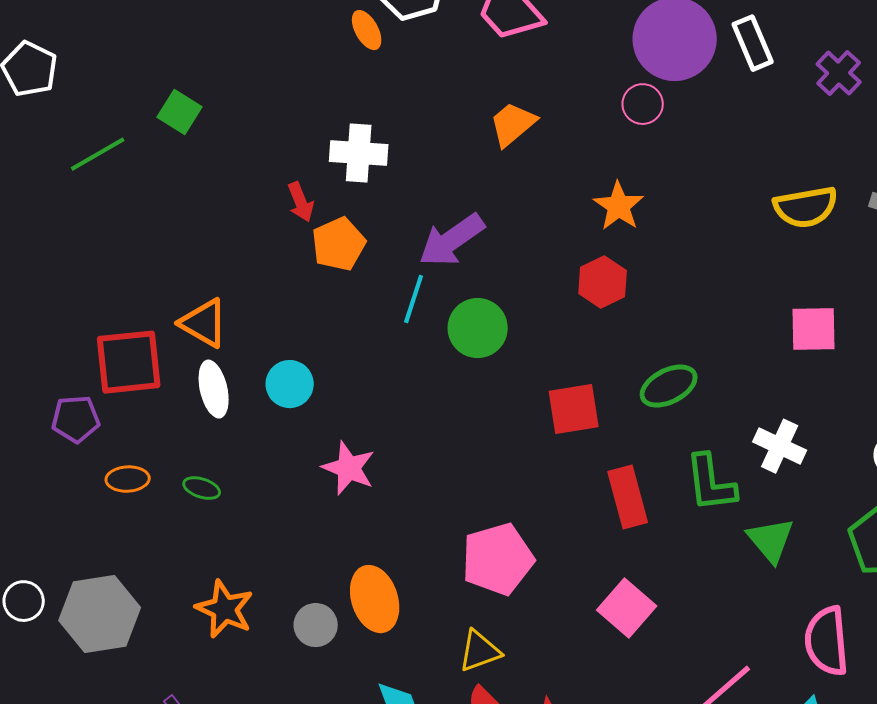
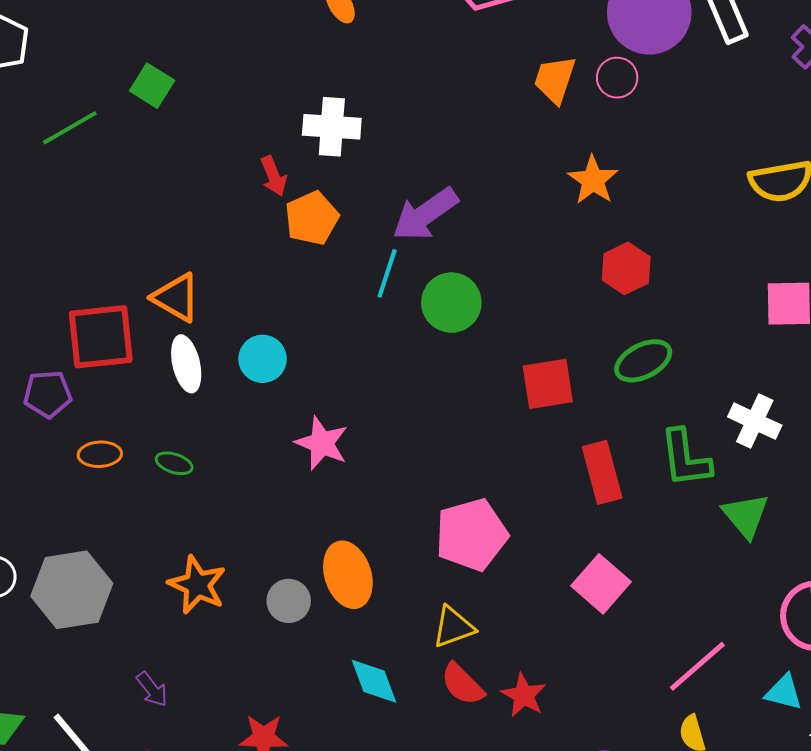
orange trapezoid: (513, 124) -> (555, 80), moved, turned -32
red hexagon: (603, 282) -> (626, 268), moved

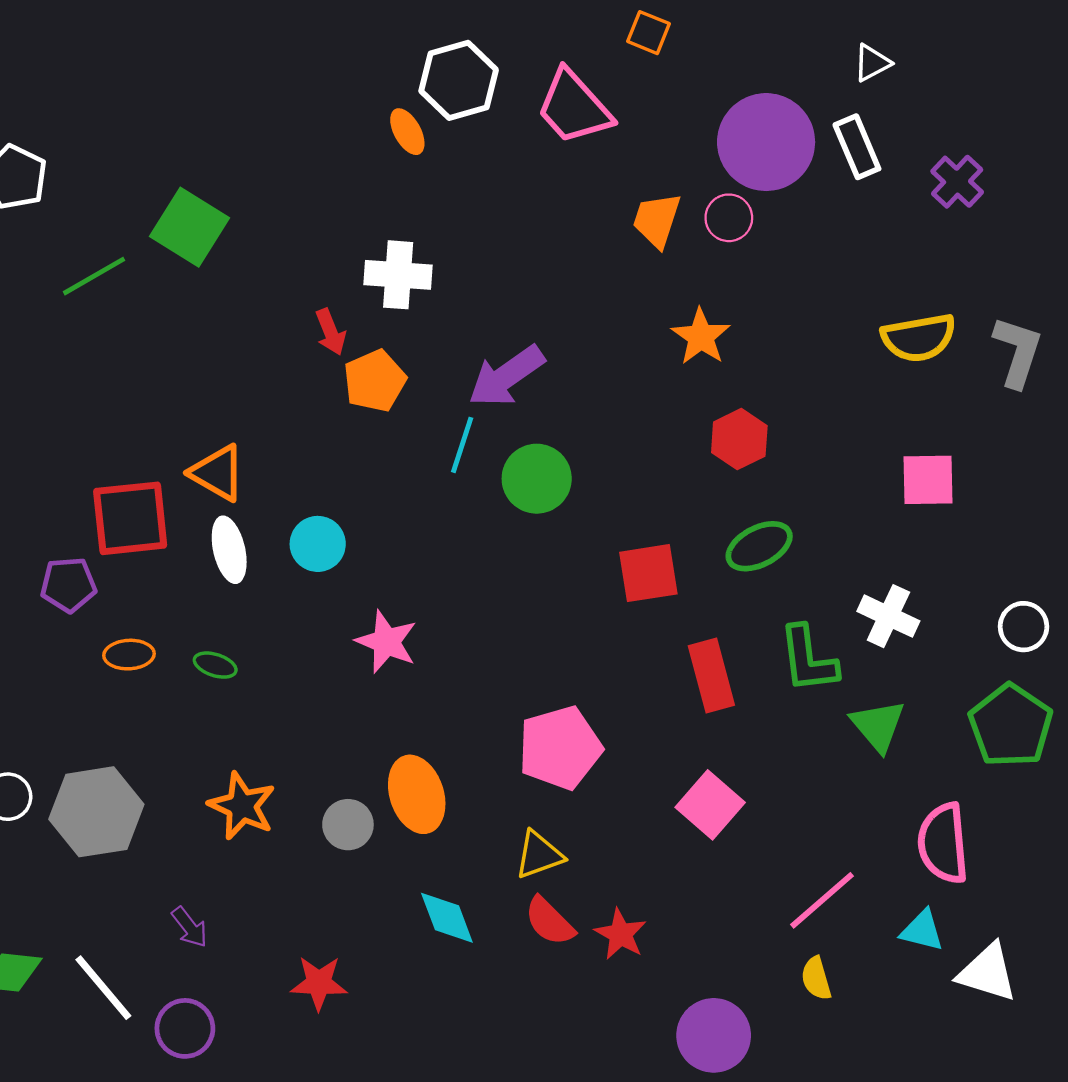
green square: (152, 86) -> (190, 227), size x1.5

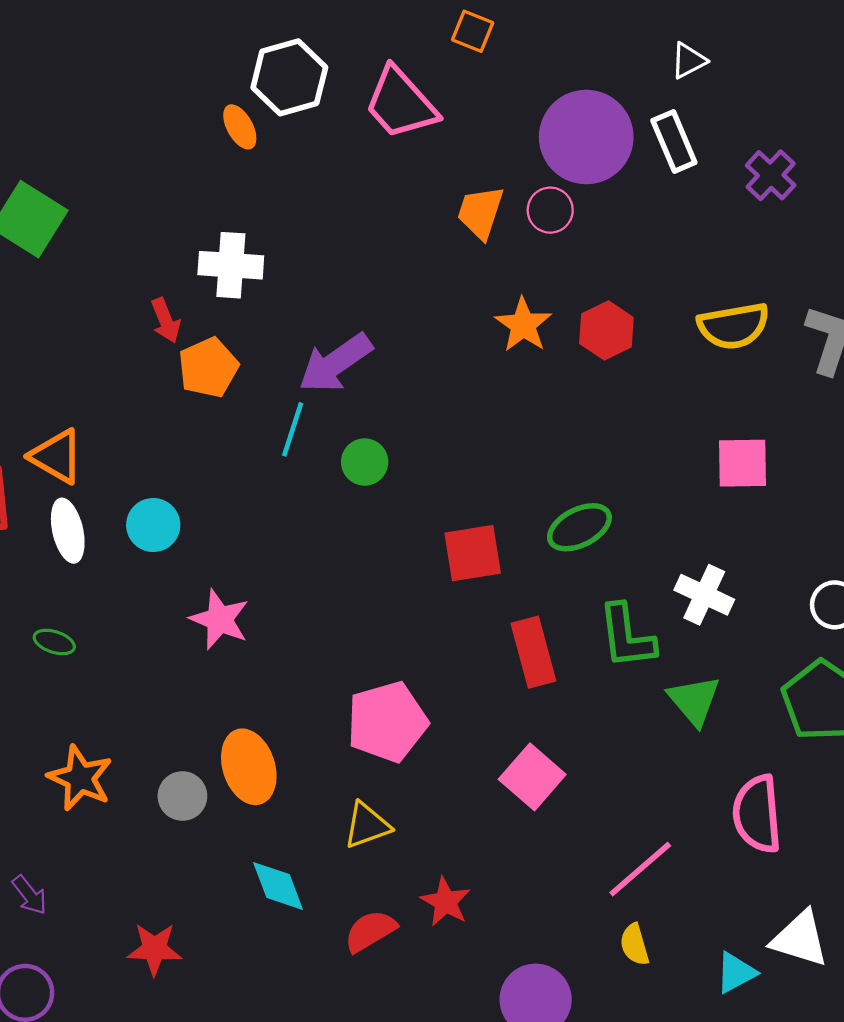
red hexagon: (739, 439) -> (606, 330), moved
green circle: (537, 479) -> (365, 462), size x0.7
red semicircle: (549, 921) -> (370, 931), moved, turned 104
cyan triangle: (922, 931) -> (736, 973), moved, turned -42

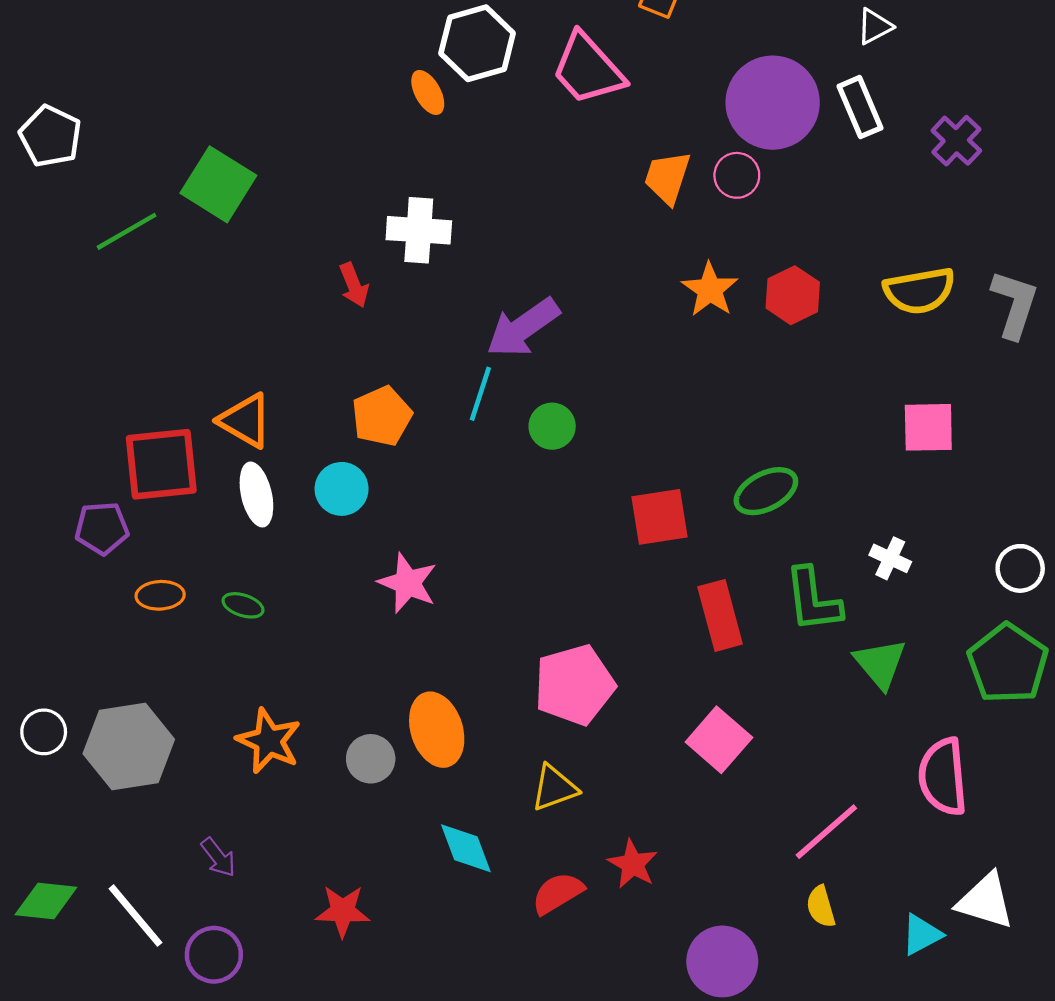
orange pentagon: (208, 368) -> (382, 416), moved
white cross: (704, 595) -> (890, 558), size x0.7

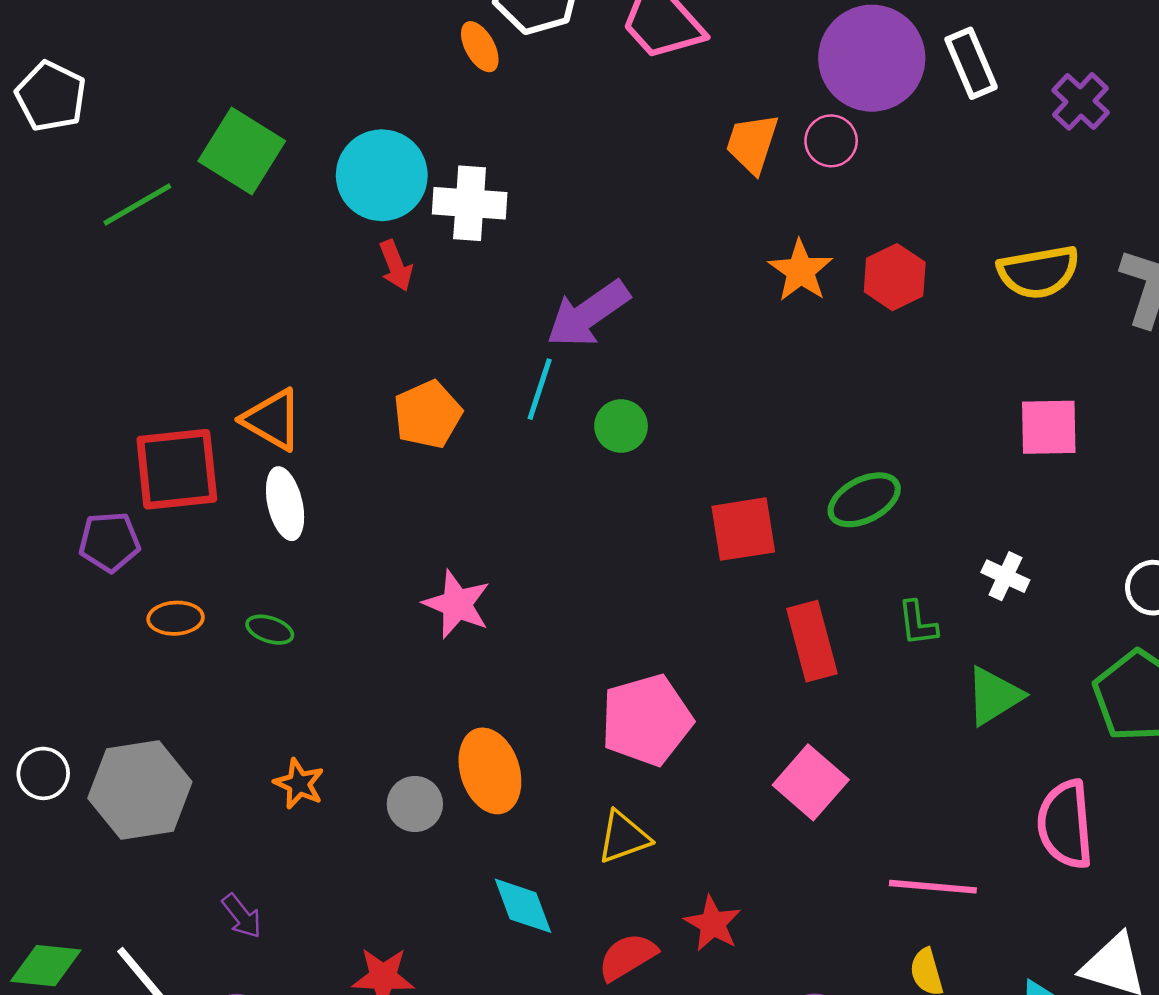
cyan circle: (342, 489) -> (382, 175), moved, size x1.5
green L-shape: (813, 600) -> (918, 623), size x0.6
green triangle: (880, 664) -> (994, 696), turned 38
orange star: (269, 741) -> (299, 784), size x0.7
pink line: (826, 832) -> (933, 887), turned 46

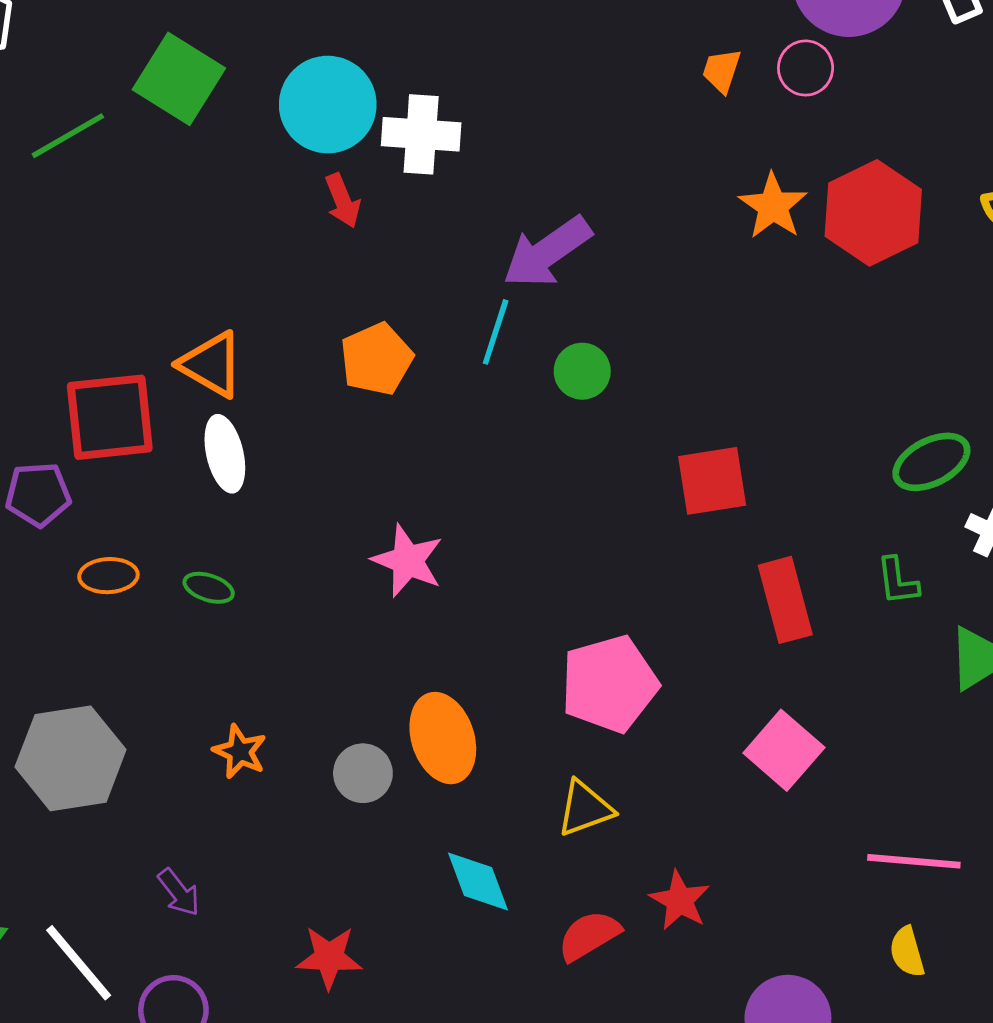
orange trapezoid: (752, 143) -> (722, 71), size x0.7
red hexagon: (895, 277) -> (873, 213), size x1.5
green ellipse: (864, 500) -> (931, 462), moved

